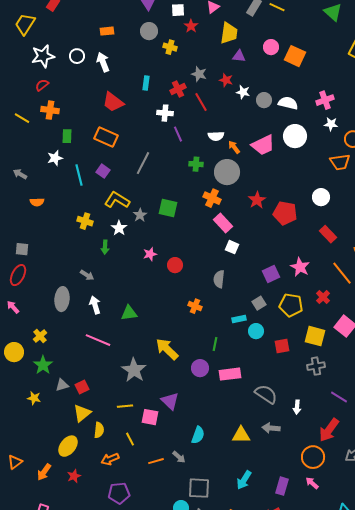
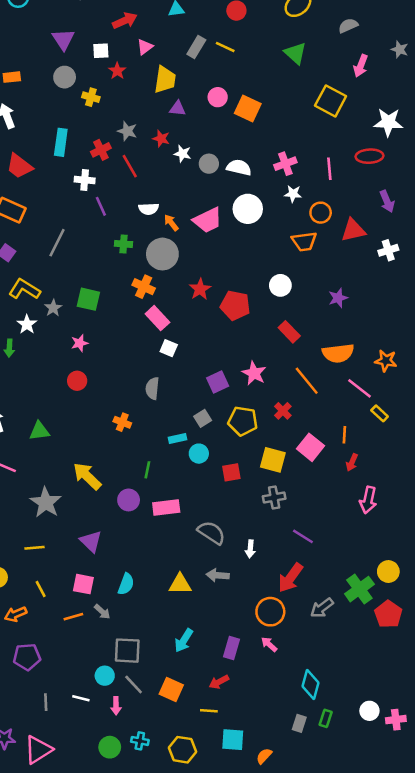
cyan rectangle: (146, 83) -> (61, 142), size x1.5
pink star: (150, 254) -> (80, 343), moved
red circle: (175, 265) -> (77, 381), moved
pink square: (150, 417) -> (83, 584), moved

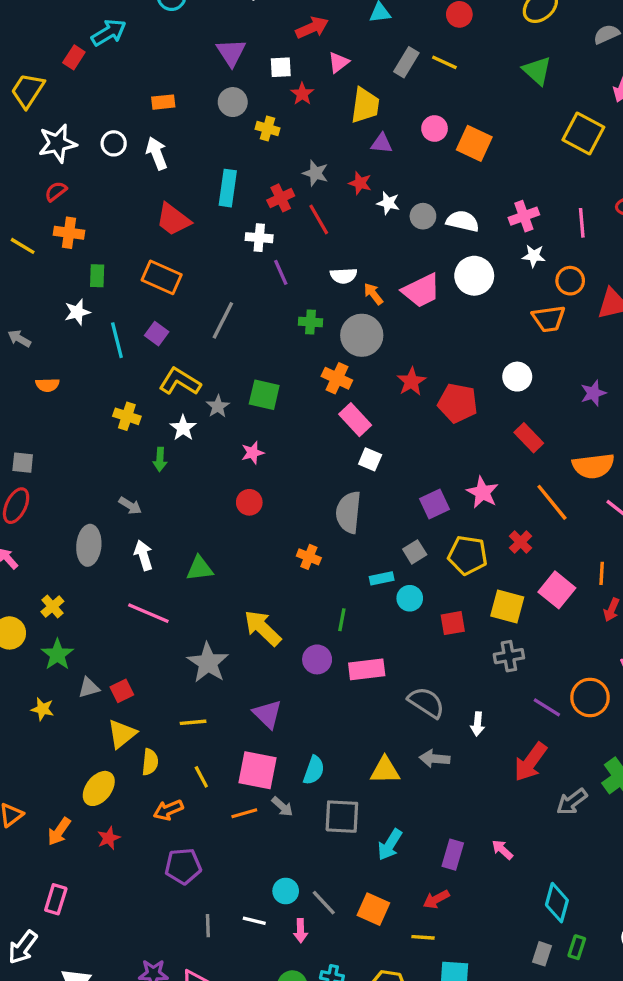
gray semicircle: (152, 388) -> (349, 512), size x1.4
pink square: (83, 584) -> (258, 770), size x1.4
orange circle: (270, 612) -> (590, 697), moved
gray square: (127, 651) -> (342, 817), moved

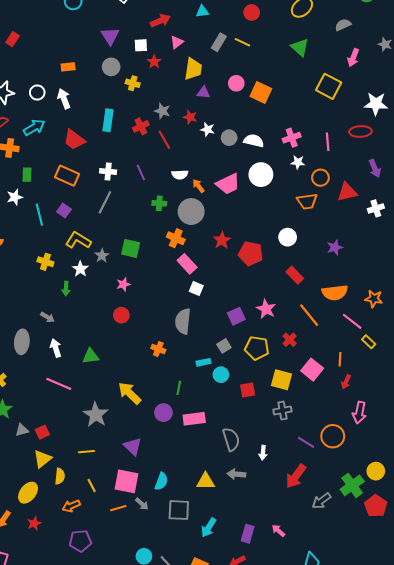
cyan arrow: (109, 33) -> (34, 127), moved
white cross: (259, 238) -> (108, 172), moved
gray semicircle: (426, 702) -> (231, 439), turned 40

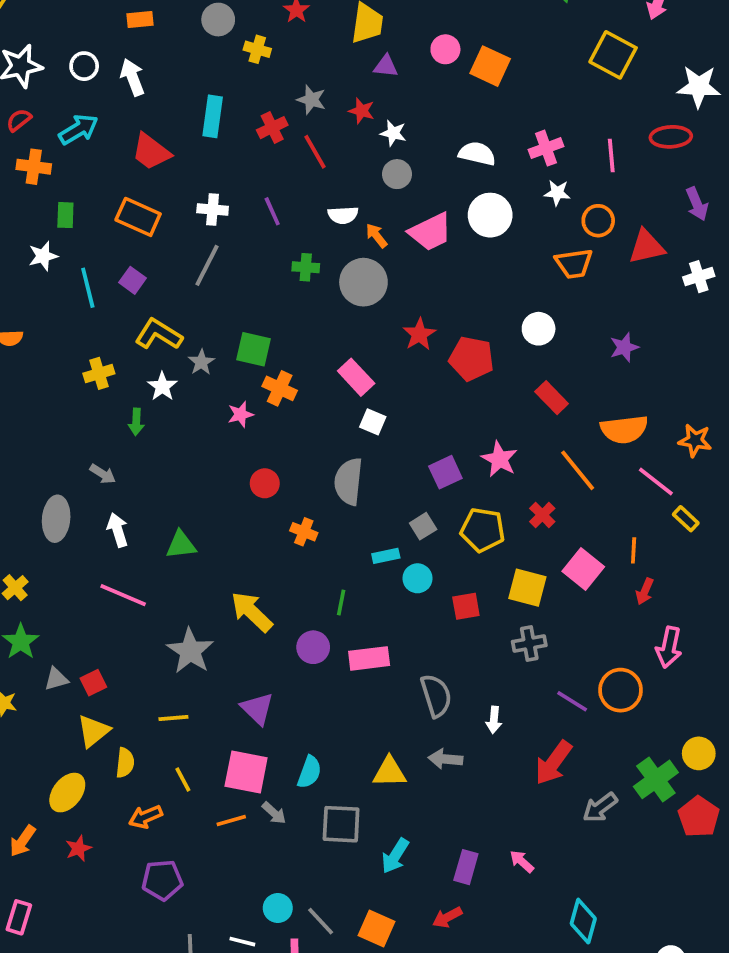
gray circle: (229, 138) -> (397, 174), moved
orange cross: (176, 238) -> (280, 388), moved
yellow cross: (45, 262) -> (99, 373), turned -35
red circle: (121, 315) -> (265, 483), moved

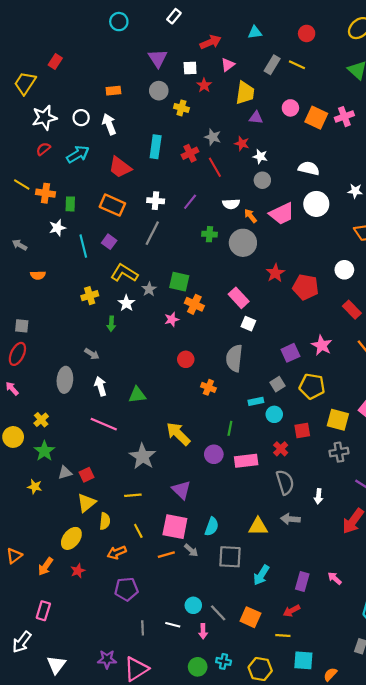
pink cross: (546, 148) -> (344, 117), moved
orange cross: (34, 167) -> (45, 193), moved
purple line: (272, 211) -> (190, 202), turned 63
red cross: (542, 515) -> (281, 449), moved

